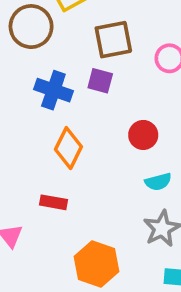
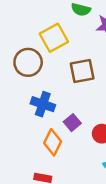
purple square: (100, 81) -> (72, 123), moved, turned 35

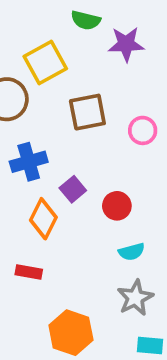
blue cross: (43, 104) -> (29, 162), turned -35

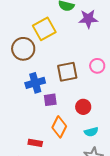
brown square: (87, 112) -> (67, 72), moved
purple square: (73, 189) -> (50, 100), moved, turned 32
orange diamond: (43, 219) -> (59, 127), moved

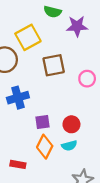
brown square: (67, 72) -> (54, 65), moved
purple square: (50, 100) -> (42, 122), moved
cyan semicircle: (91, 132) -> (69, 146), moved

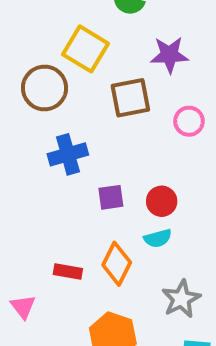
purple star: (77, 26) -> (169, 55), moved
yellow square: (28, 37) -> (85, 49), turned -30
orange diamond: (45, 147) -> (117, 264), moved

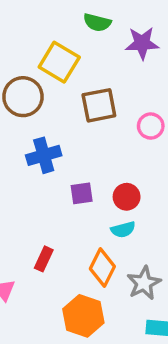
purple star: (169, 55) -> (142, 43), moved
orange diamond: (117, 264) -> (102, 268), moved
red rectangle: (68, 272) -> (44, 259), turned -75

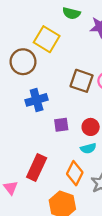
brown square: (99, 105) -> (82, 81), moved, turned 30
red rectangle: (44, 259) -> (37, 167), size x1.6

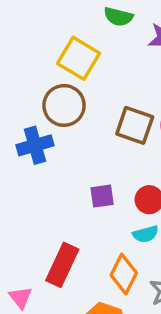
brown circle: (23, 62) -> (64, 105), moved
blue cross: (37, 100) -> (35, 145), moved

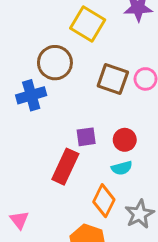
yellow square: (79, 58) -> (88, 24), moved
red rectangle: (62, 265) -> (65, 167), moved

